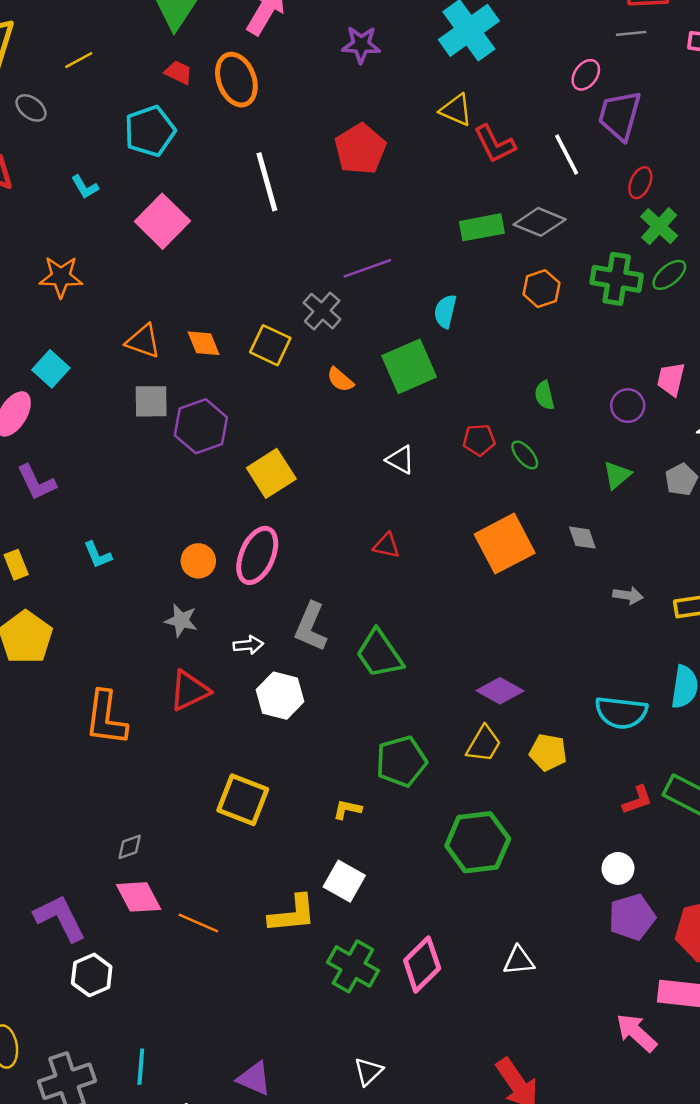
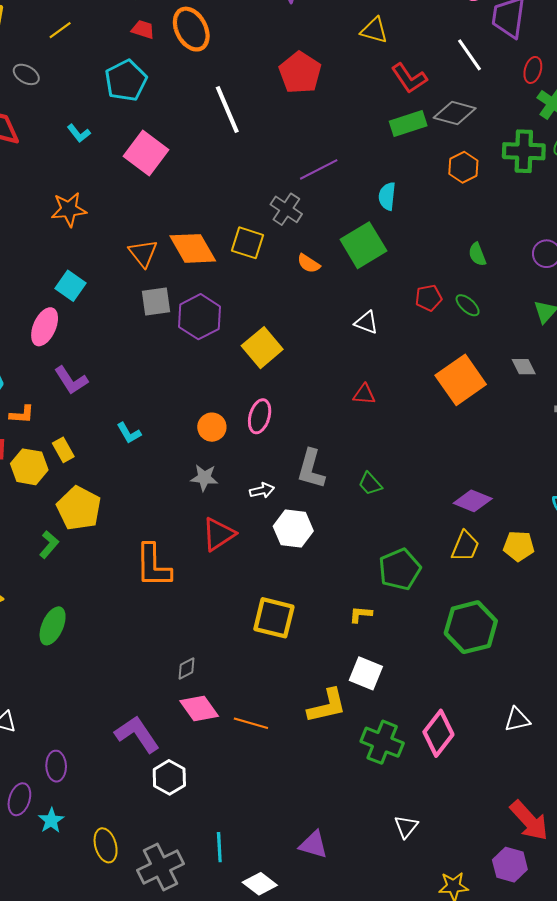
red L-shape: (495, 144) -> (409, 78), moved
orange triangle: (143, 341) -> (143, 253), turned 40
orange diamond: (204, 343) -> (193, 248), size x1.6
pink ellipse: (257, 555) -> (260, 416), size x0.7
green trapezoid: (379, 654) -> (370, 484), size x0.6

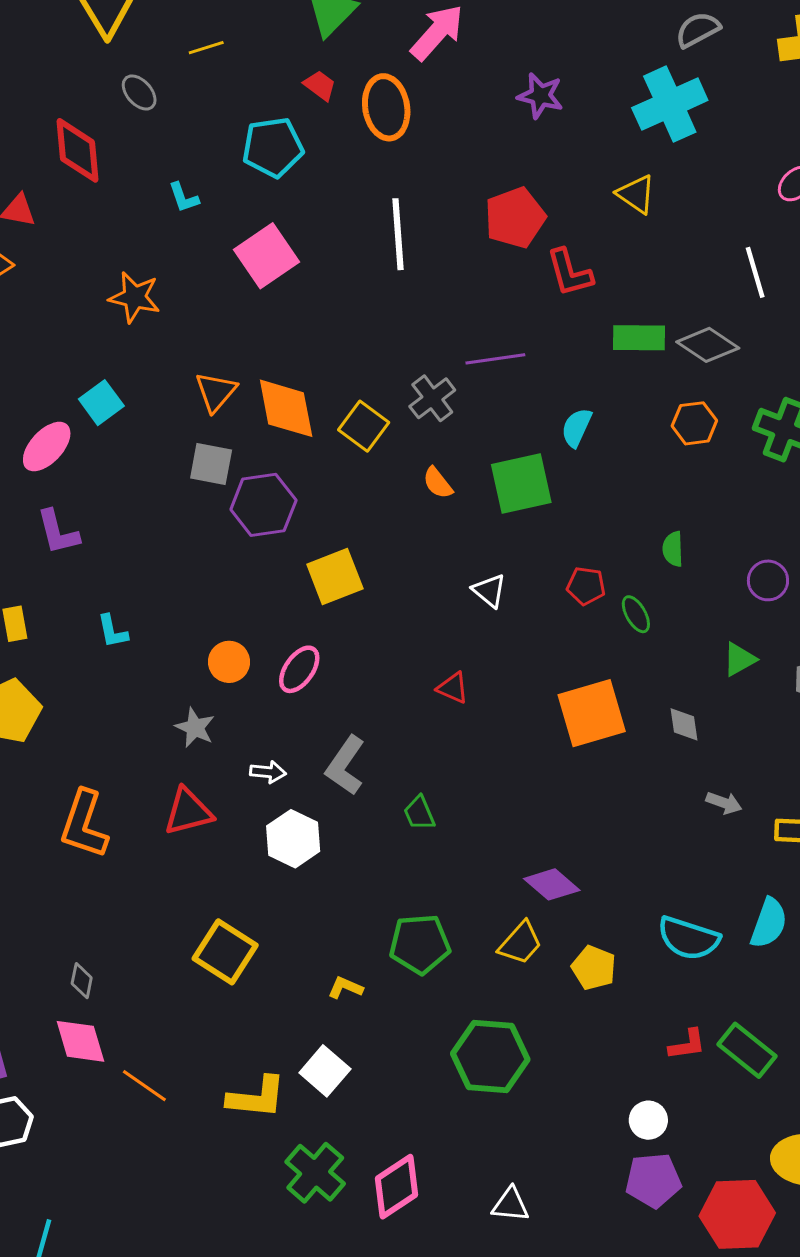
red L-shape: (409, 78) -> (569, 273), moved
gray diamond: (186, 669) -> (82, 981), turned -70

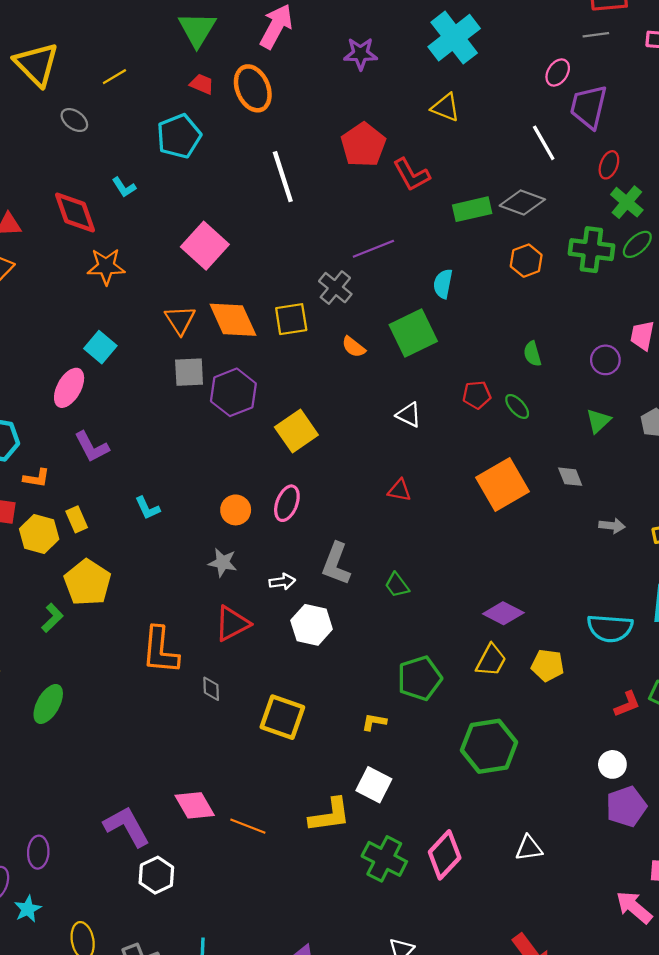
red diamond: (77, 150) -> (75, 212), moved
pink square: (266, 256) -> (205, 246), moved
yellow square: (364, 426) -> (291, 319), turned -32
gray diamond: (82, 981) -> (211, 689), moved

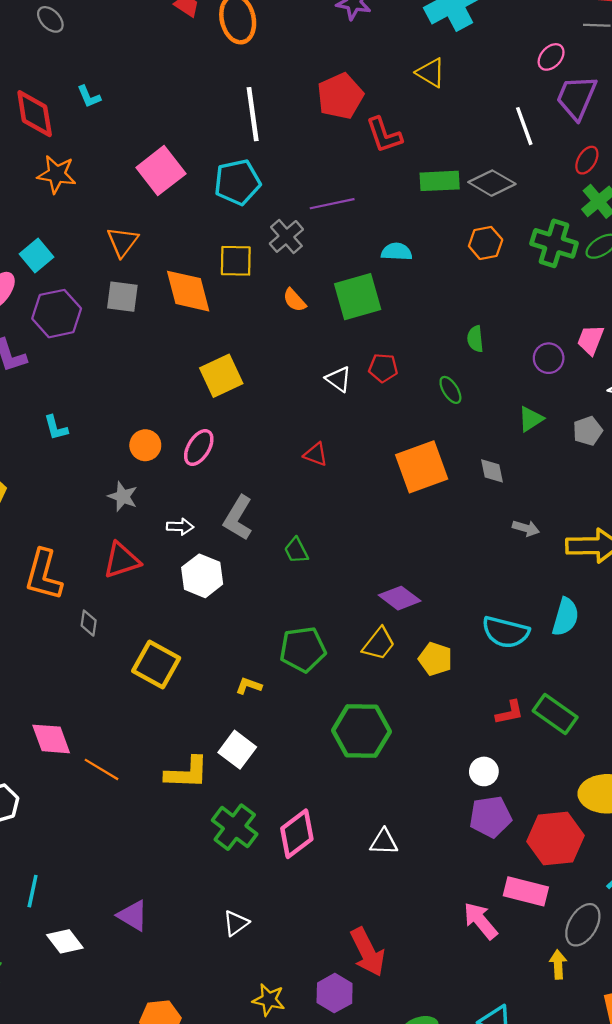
cyan pentagon: (179, 136) -> (237, 182), moved
cyan semicircle: (443, 284) -> (397, 252), turned 72
orange diamond: (233, 320) -> (188, 291), moved
purple hexagon: (233, 392) -> (57, 314), moved
red pentagon: (477, 395) -> (383, 368), moved

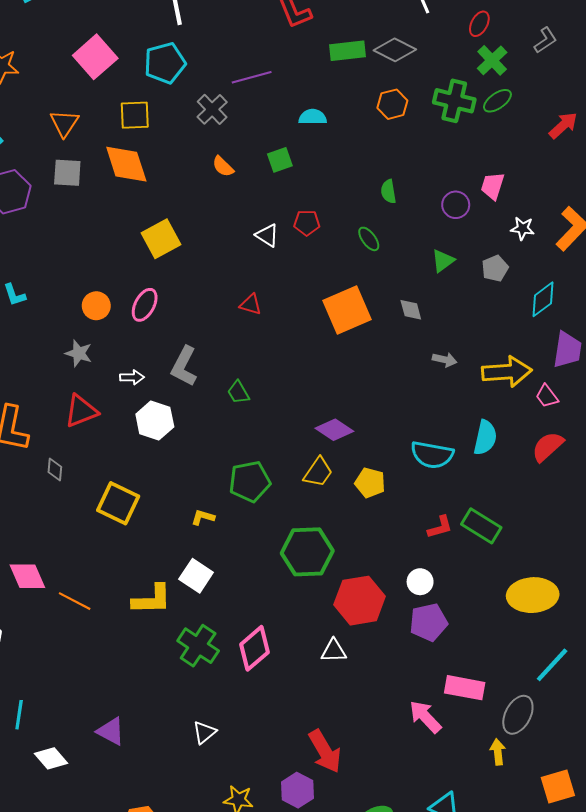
yellow square: (236, 261) -> (135, 115), moved
green square: (358, 297) -> (280, 160), size x0.6
red hexagon: (556, 839) -> (360, 601), moved

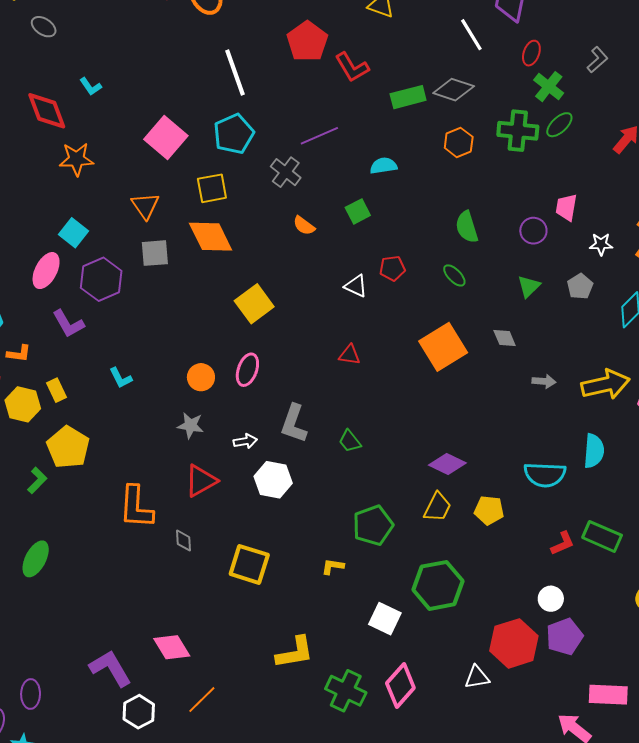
green semicircle: (388, 191) -> (467, 227), size x1.4
white square: (196, 576) -> (385, 619), moved
orange line: (75, 601) -> (202, 700), moved, turned -64
red hexagon: (360, 601) -> (514, 643), moved

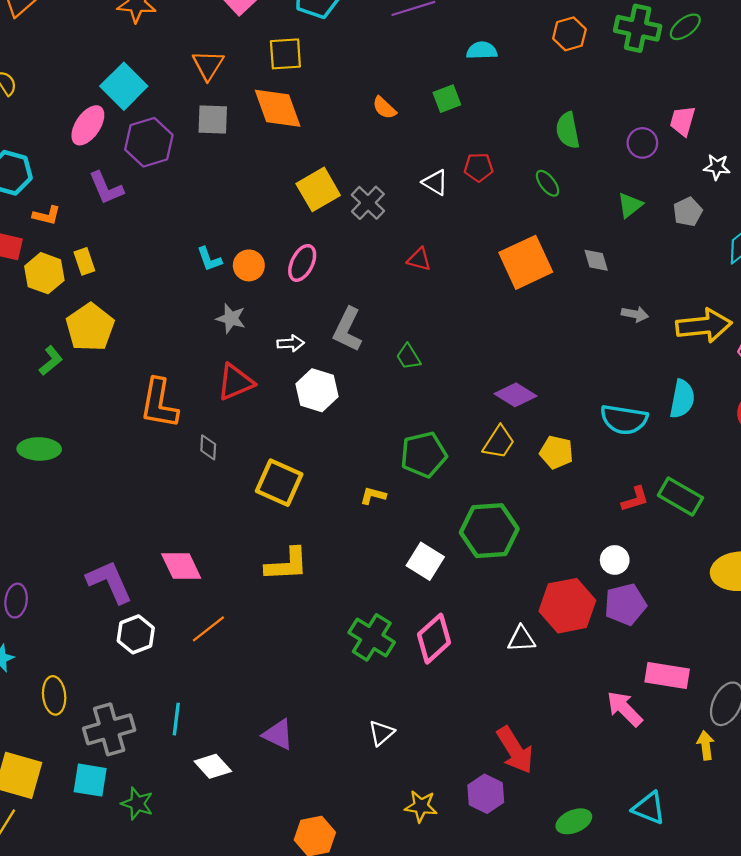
gray cross: (286, 172) -> (368, 203), moved
cyan square: (74, 233) -> (124, 86), size x1.4
cyan L-shape: (121, 378) -> (209, 259), moved
green ellipse: (36, 559) -> (39, 449), turned 57
yellow L-shape: (295, 652) -> (287, 564), moved

